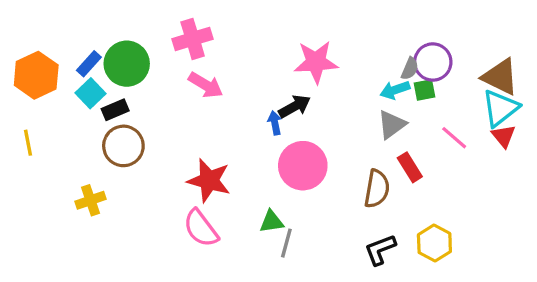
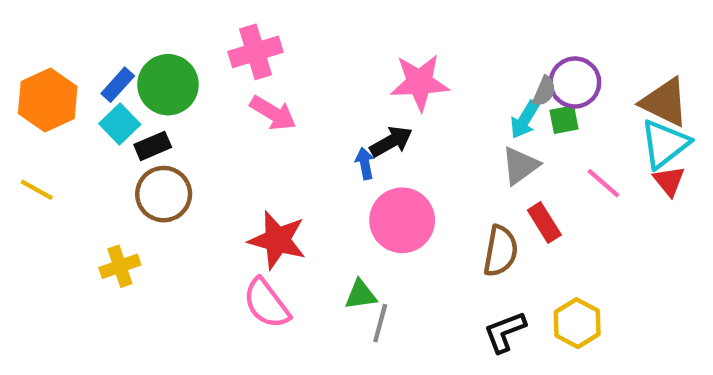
cyan arrow: (395, 90) -> (525, 120), turned -40
yellow line: (28, 143) -> (37, 190), turned -50

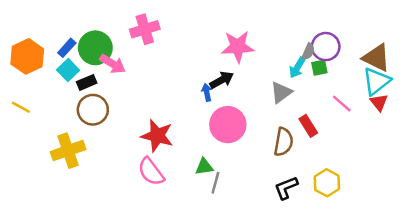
pink arrow: (273, 113) -> (113, 64), moved
gray triangle: (520, 166) -> (281, 92), moved
yellow cross: (120, 266) -> (68, 151), size x1.5

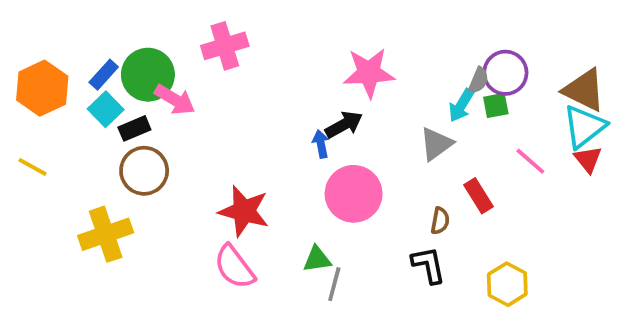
brown semicircle: (284, 142) -> (440, 221), size x0.6
black L-shape: (286, 188) -> (429, 265), moved, turned 100

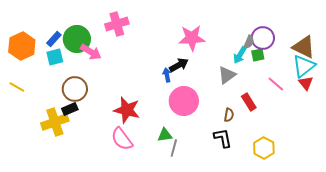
cyan square: (106, 109) -> (55, 57), turned 30
black rectangle: (134, 128) -> (70, 109), moved

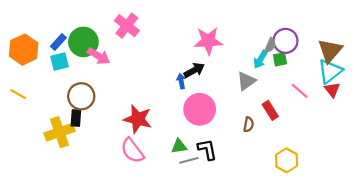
pink cross: (117, 24) -> (127, 26), turned -35
brown triangle: (304, 47) -> (330, 51), turned 45
black rectangle: (70, 109) -> (76, 118), turned -63
black L-shape: (223, 138) -> (207, 149), moved
gray line: (174, 148) -> (189, 160), turned 60

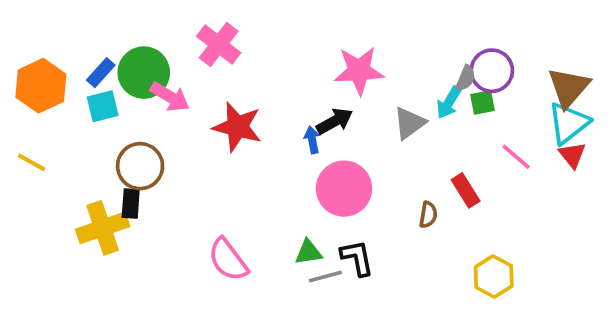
gray triangle: (246, 81) -> (409, 123), moved
red star: (138, 119) -> (237, 127), moved

